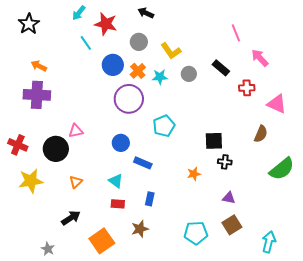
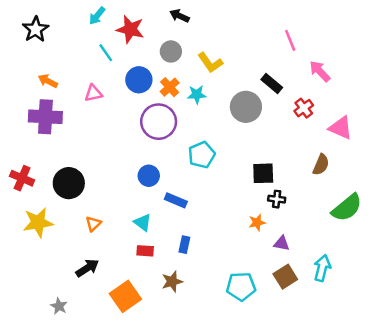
gray circle: (189, 74) -> (246, 107), moved, size x1.6
red cross: (247, 88) -> (304, 108), turned -35
pink triangle: (76, 131) -> (93, 93), moved
orange star: (194, 174) -> (257, 222), moved
cyan arrow: (269, 242) -> (322, 268), moved

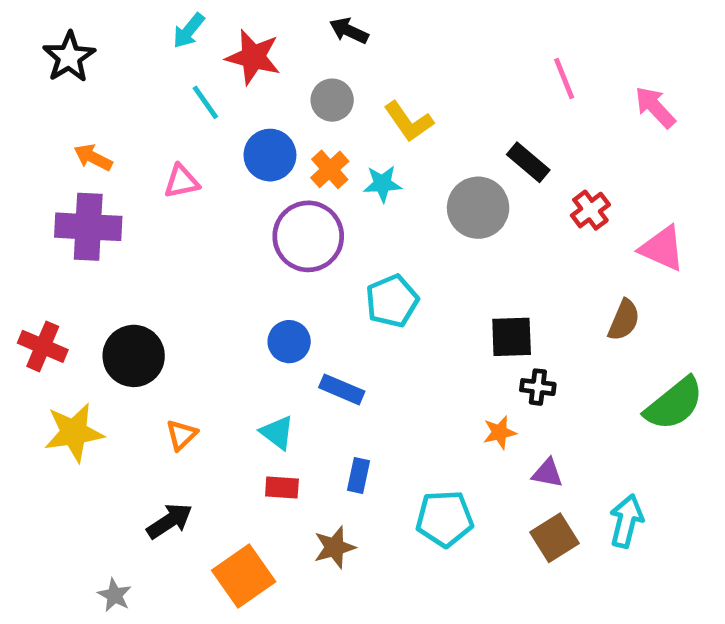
pink arrow: (320, 71) -> (655, 107), moved
cyan pentagon: (241, 286) -> (445, 519), moved

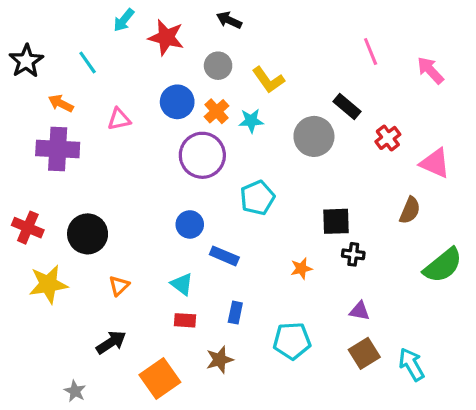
black star: (69, 57) -> (26, 61), moved
cyan line: (205, 102) -> (88, 63), moved
orange star: (500, 432) -> (301, 268), moved
cyan arrow: (626, 521) -> (411, 364), moved, turned -44

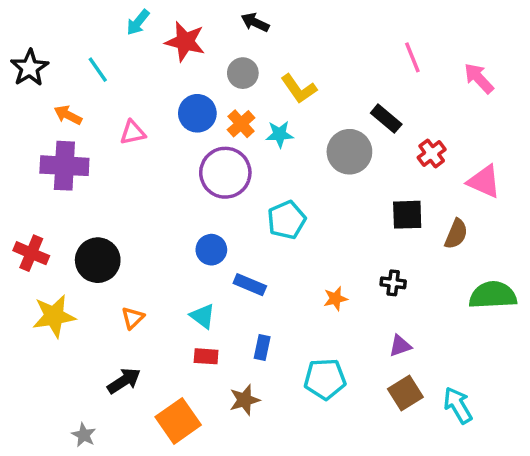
black square: (336, 221) -> (407, 215), moved
green semicircle: (443, 265) -> (493, 295), turned -144
purple triangle: (360, 311) -> (400, 346), turned -30

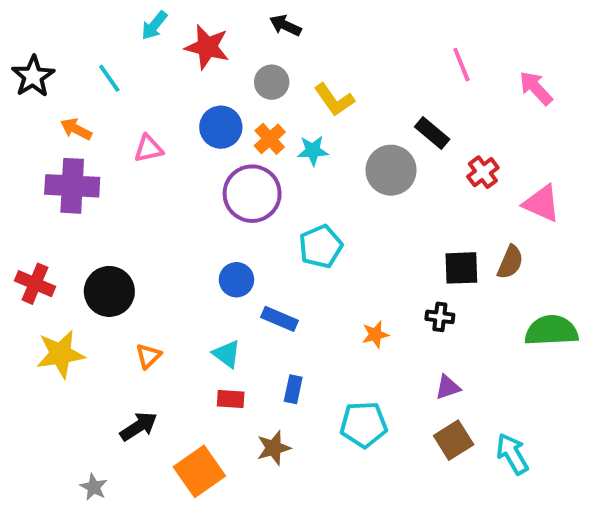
black square: (407, 215) -> (461, 268), moved

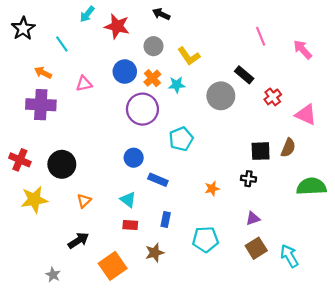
black star: (33, 76) -> (23, 28), moved

